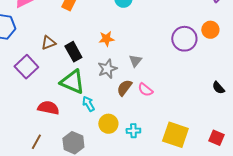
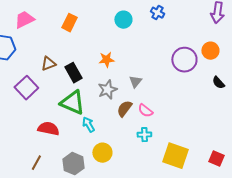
black semicircle: (218, 88) -> (218, 83), moved
yellow circle: (108, 124) -> (102, 153), moved
cyan cross: (133, 131) -> (144, 135), moved

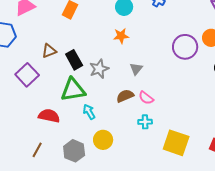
orange star: (106, 60) -> (121, 36), moved
gray star: (107, 90) -> (99, 69), moved
green triangle: (72, 103) -> (73, 90), turned -32
brown semicircle: (124, 109) -> (125, 96), turned 30

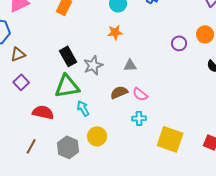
purple circle: (185, 47) -> (179, 43), size x0.6
brown triangle: (49, 51) -> (18, 54), moved
gray triangle: (136, 69) -> (130, 65), turned 48
purple square: (27, 75) -> (21, 82), moved, size x0.7

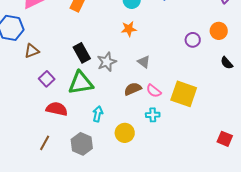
gray triangle: (130, 65) -> (144, 62), turned 40
purple square: (21, 82) -> (47, 79), moved
cyan arrow: (83, 108) -> (98, 114), moved, turned 42
yellow circle: (97, 136) -> (125, 133), moved
yellow square: (170, 139) -> (184, 94), moved

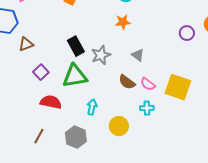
brown semicircle: (133, 89) -> (127, 82), turned -120

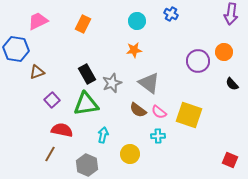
purple circle: (187, 33) -> (198, 61), size x1.5
gray triangle: (138, 55) -> (149, 83), size x1.6
brown line: (39, 136) -> (50, 154), moved

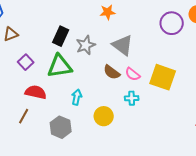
black rectangle: (87, 74) -> (61, 36), turned 54

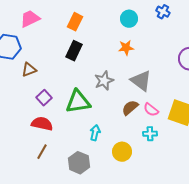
black rectangle: (61, 36) -> (74, 51), moved
brown semicircle: (112, 72) -> (130, 108), turned 102
red semicircle: (36, 92) -> (42, 124), moved

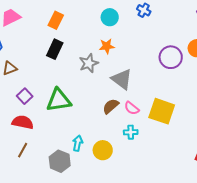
gray star: (104, 81) -> (89, 63), moved
cyan arrow: (95, 133) -> (78, 143), moved

